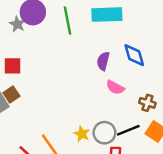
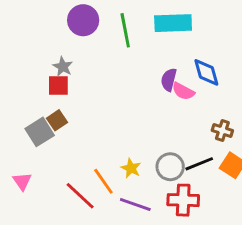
gray star: (17, 24) -> (63, 67), moved
pink semicircle: (115, 87) -> (183, 91), moved
yellow star: (82, 134) -> (131, 168), moved

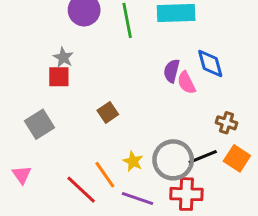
pink semicircle: (183, 91) -> (186, 83), turned 35
brown square: (57, 120) -> (108, 112), moved
gray circle: (170, 167) -> (173, 160), size x1.4

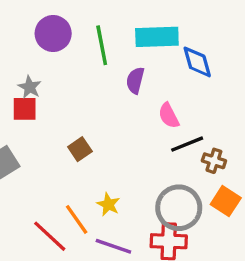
blue diamond: (210, 63) -> (197, 62), moved
purple semicircle: (172, 71) -> (135, 80), moved
black line: (203, 157) -> (187, 144), moved
gray circle: (173, 160) -> (179, 208), moved

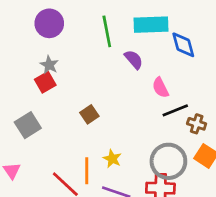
purple circle: (53, 34) -> (49, 23), moved
purple semicircle: (135, 80) -> (134, 59), turned 125
red square: (25, 109) -> (45, 82), turned -30
orange line: (77, 219) -> (87, 171), turned 35

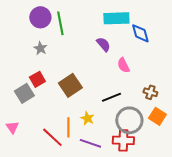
green line: (107, 31) -> (60, 23), moved
red square: (45, 82) -> (37, 79), moved
black line: (175, 110) -> (111, 97), moved
brown square: (89, 114) -> (70, 85), size x1.6

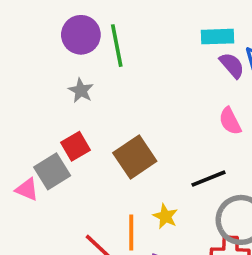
cyan rectangle: (116, 18) -> (217, 37), size x0.7
purple semicircle: (103, 44) -> (232, 65), moved
pink triangle: (12, 127) -> (27, 189), moved, turned -32

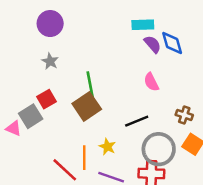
green line: (117, 46) -> (90, 86), moved

